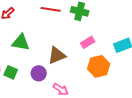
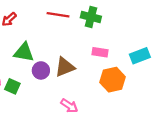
pink rectangle: (88, 42) -> (100, 52), turned 40
purple circle: (39, 73) -> (41, 70), moved

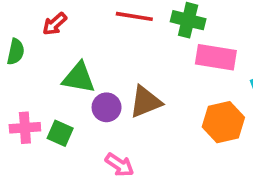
pink rectangle: (100, 52) -> (216, 57), moved, size x1.5
pink arrow: (69, 106) -> (119, 165), moved

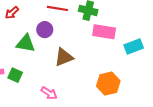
purple circle: (107, 107) -> (45, 30), moved
orange hexagon: (223, 122) -> (108, 84), moved

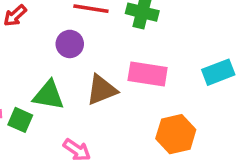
pink rectangle: (104, 32) -> (148, 74), moved
green triangle: (26, 43) -> (49, 95), moved

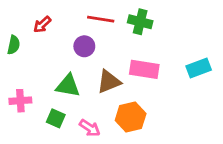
green square: (20, 120) -> (56, 118), moved
orange hexagon: (176, 134) -> (131, 117), moved

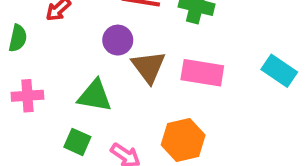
cyan rectangle: (199, 68) -> (279, 71), turned 55
brown triangle: (109, 82) -> (149, 67), moved, turned -45
pink cross: (20, 101) -> (27, 96), moved

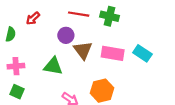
cyan rectangle: (279, 71) -> (142, 53), moved
green square: (77, 142) -> (17, 92), moved

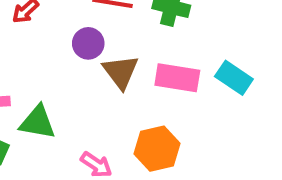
green triangle: (53, 66) -> (38, 122), moved

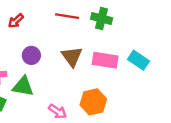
purple circle: (88, 43) -> (31, 55), moved

